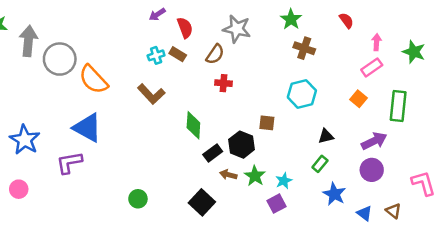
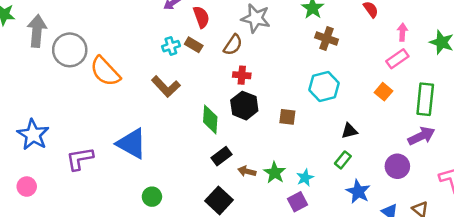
blue triangle: (87, 128) -> (132, 144), moved
purple arrow: (374, 141) -> (421, 136), moved
black hexagon: (242, 145) -> (244, 106), moved
black rectangle: (213, 153) -> (222, 156), moved

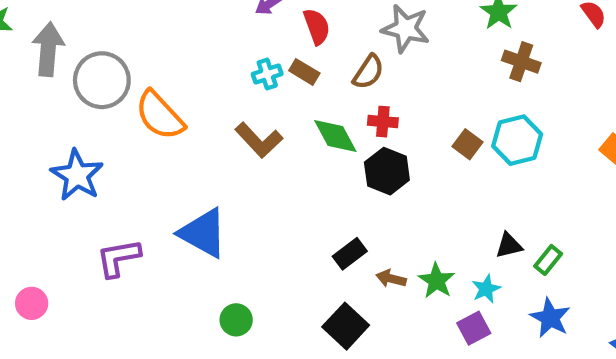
brown square: (287, 117) -> (468, 144), moved, turned 30
green diamond: (210, 119) -> (335, 136), moved, turned -32
black triangle: (349, 131) -> (509, 245), moved
blue star: (33, 135) -> (77, 175), moved
blue star: (358, 192) -> (550, 318), moved

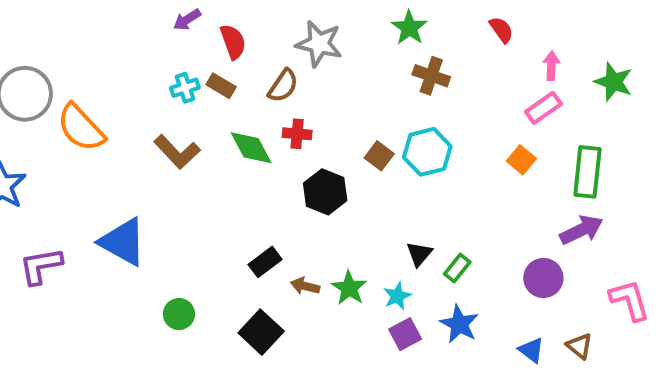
black hexagon: (387, 171) -> (325, 192), moved
black triangle: (509, 245) -> (419, 254), turned -36
green circle: (236, 320) -> (179, 314), moved
purple square: (474, 328) -> (405, 334), moved

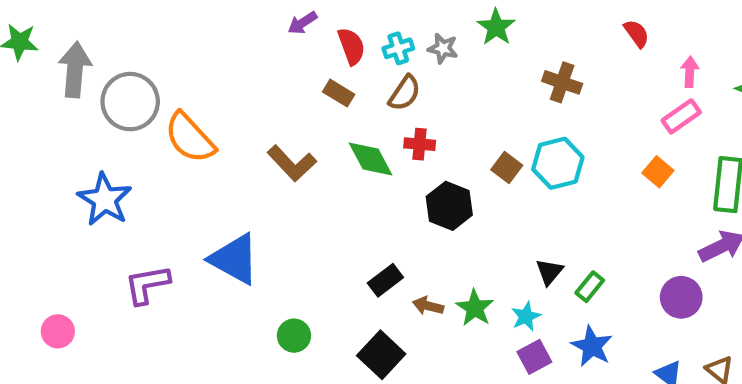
green star: (409, 28) -> (496, 27), moved
gray star: (319, 44) -> (443, 48), size x0.6
cyan cross: (185, 88) -> (398, 48), moved

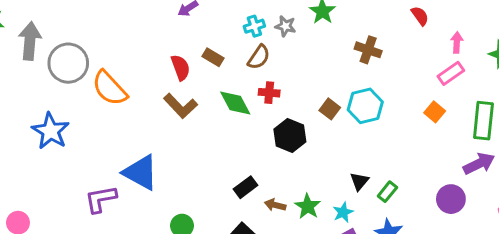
red semicircle: (351, 46) -> (181, 68), moved
purple L-shape: (147, 285) -> (101, 199), moved

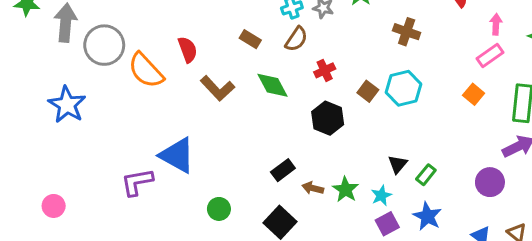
red semicircle: (181, 68) -> (188, 50), moved
red cross: (269, 93) -> (325, 70), moved, turned -30
blue star: (50, 131) -> (67, 105), moved

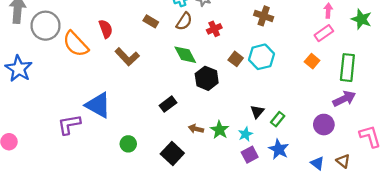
red cross: (325, 70) -> (214, 29), moved
green diamond: (273, 85) -> (185, 55), moved
black rectangle: (283, 170) -> (168, 104), moved

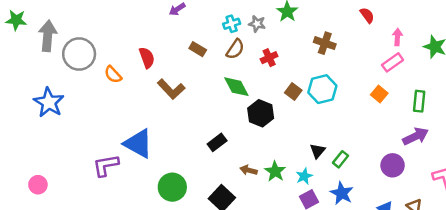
orange semicircle: (76, 44) -> (113, 75), size x0.6
green rectangle: (347, 68) -> (419, 101), size x0.7
green circle: (128, 144) -> (172, 187), size x1.5

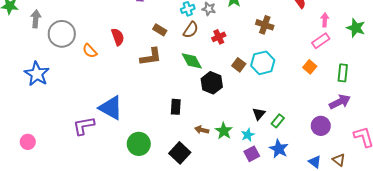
gray arrow: (48, 36) -> (36, 19), size x0.7
brown L-shape: (171, 89) -> (151, 57), moved, turned -55
black rectangle: (217, 142) -> (176, 107), turned -49

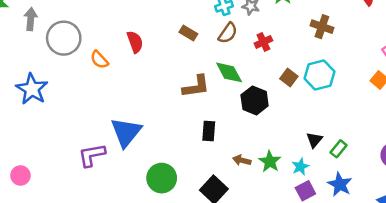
brown L-shape: (151, 57) -> (196, 86), moved
blue triangle: (111, 108) -> (126, 132), turned 40

